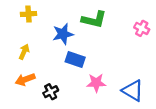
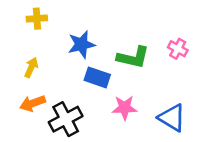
green L-shape: (94, 20) -> (133, 57), moved
pink cross: (142, 28) -> (178, 49), moved
black cross: (51, 92) -> (66, 119), size x1.6

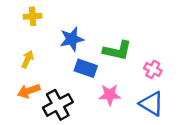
pink cross: (178, 49) -> (153, 69), moved

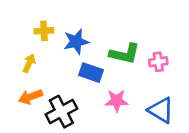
yellow cross: (33, 16) -> (44, 31), moved
pink cross: (153, 69) -> (158, 62), moved, turned -36

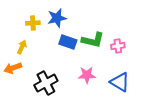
blue star: (76, 42) -> (57, 18), moved
blue rectangle: (91, 73) -> (68, 42), moved
orange arrow: (30, 97) -> (13, 68), moved

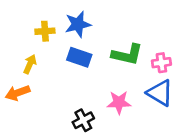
blue rectangle: (68, 42) -> (79, 57), moved
blue triangle: (120, 82) -> (160, 93), moved
black cross: (46, 83) -> (83, 120), moved, size x0.7

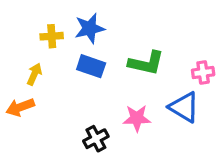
pink cross: (161, 63) -> (203, 72), moved

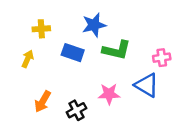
blue star: (90, 28) -> (94, 25), moved
orange arrow: (20, 107) -> (43, 101), moved, turned -40

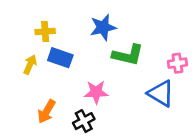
blue rectangle: (73, 53) -> (60, 58), moved
pink star: (109, 94) -> (96, 92), moved

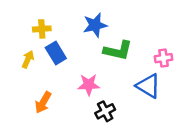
blue rectangle: (60, 58) -> (56, 53), turned 40
black cross: (84, 121) -> (105, 111), moved

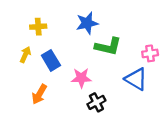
blue rectangle: (56, 53) -> (51, 60), moved

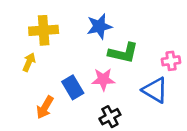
yellow cross: (38, 27) -> (44, 30), size x1.5
blue rectangle: (51, 60) -> (73, 87), moved
pink star: (81, 78) -> (103, 79), moved

